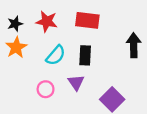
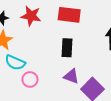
cyan semicircle: (56, 55) -> (15, 63), moved, turned 72
purple triangle: (76, 82) -> (71, 76), moved, turned -35

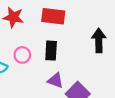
pink circle: (30, 79) -> (22, 55), moved

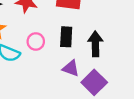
black arrow: (99, 41) -> (95, 44), moved

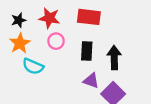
pink circle: (36, 41) -> (56, 41), moved

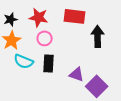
black rectangle: (87, 51) -> (49, 63), moved
black arrow: (114, 58) -> (98, 36), moved

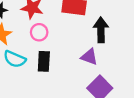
purple triangle: (77, 74) -> (89, 57), moved

